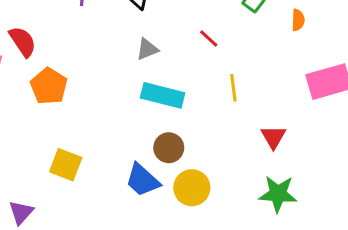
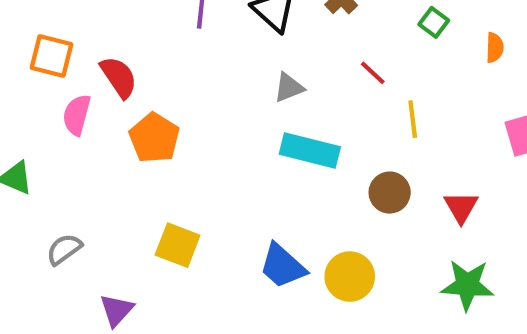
yellow line: (233, 88) -> (413, 119), moved
brown circle: (169, 148) -> (390, 193), moved

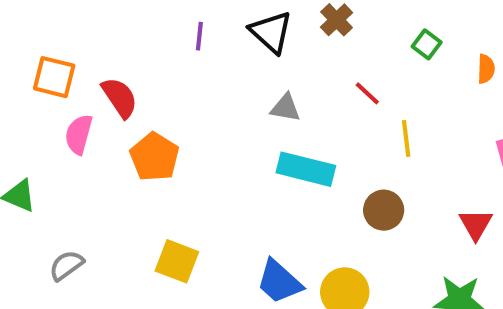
gray triangle: (289, 88) -> (285, 108), turned 32
red triangle: (461, 207) -> (476, 224), moved

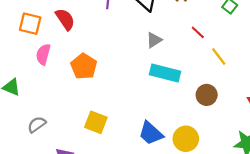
red semicircle: (120, 98) -> (65, 19), moved
gray triangle: (285, 108) -> (154, 40), turned -42
yellow line: (406, 138) -> (219, 57), turned -30

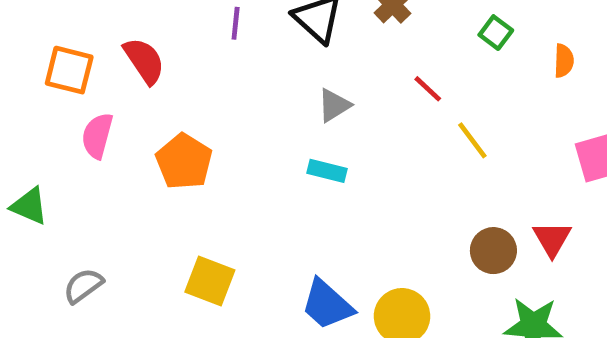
cyan rectangle: (165, 73) -> (327, 171), moved, size x0.6
brown circle: (207, 95) -> (493, 251), moved

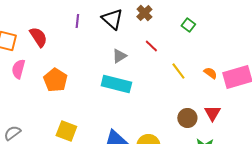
orange semicircle: (564, 61) -> (210, 73), moved, turned -56
red line: (428, 89) -> (151, 46), moved
cyan rectangle: (327, 171) -> (116, 84), size x1.8

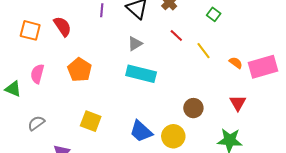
gray triangle: (119, 56) -> (135, 44), moved
pink semicircle: (18, 69) -> (37, 74), moved
yellow line: (178, 71) -> (204, 51), moved
brown circle: (187, 118) -> (193, 108), moved

